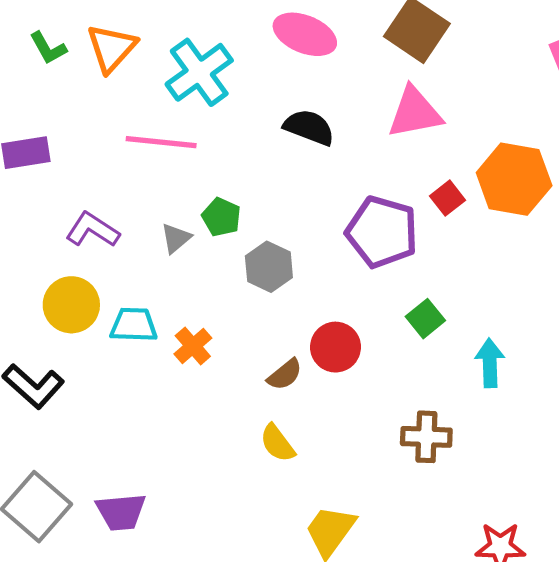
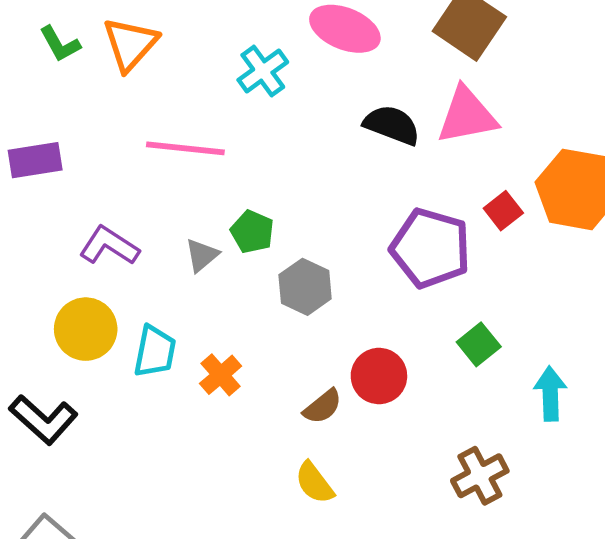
cyan cross: (199, 72) -> (263, 71), moved, size x0.7
black semicircle: (309, 127) -> (392, 125), moved
cyan trapezoid: (134, 325) -> (155, 351), turned 99
brown cross: (426, 437) -> (480, 476), turned -30

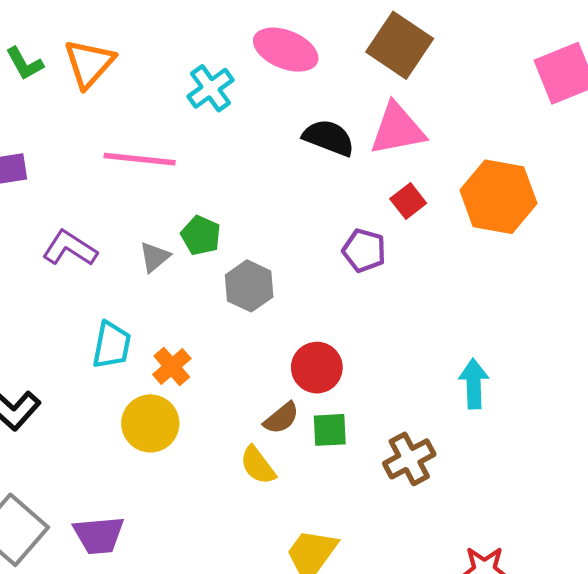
red square: (503, 211) -> (408, 201), moved
purple pentagon: (431, 248) -> (364, 250), size x0.6
yellow circle: (86, 329) -> (150, 423), moved
green square: (479, 344) -> (330, 430), moved, turned 36
brown semicircle: (323, 407) -> (281, 418), moved

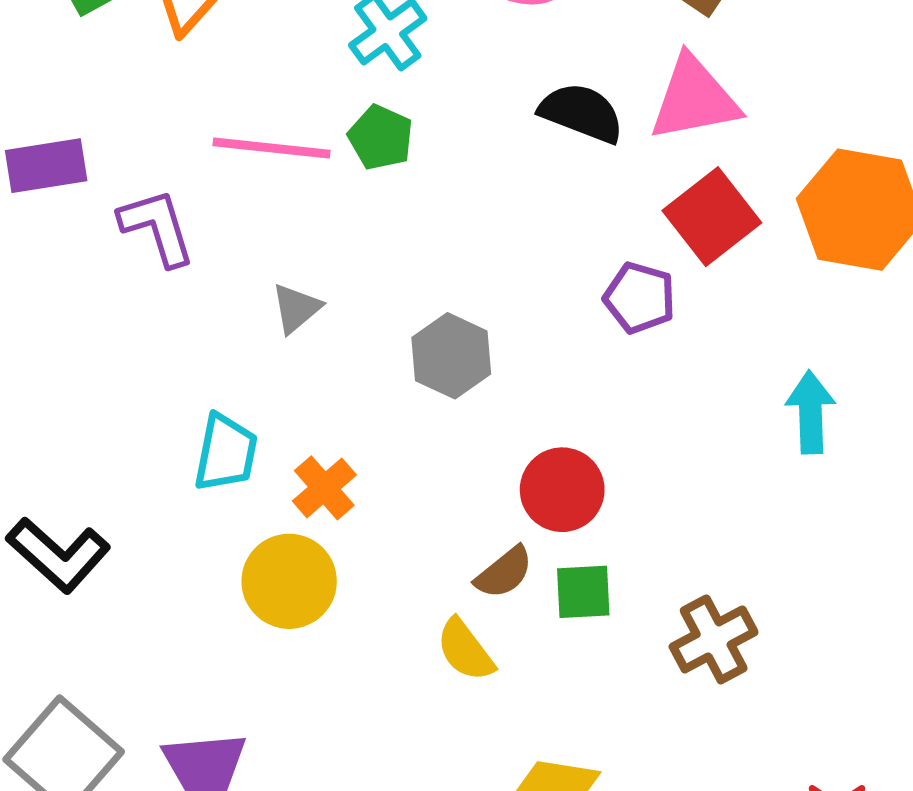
red square: (408, 201) -> (712, 217), size x1.6
green pentagon: (201, 235) -> (381, 137), moved
purple L-shape: (70, 248) -> (157, 227), moved, turned 40
cyan arrow: (474, 384) -> (810, 412), moved

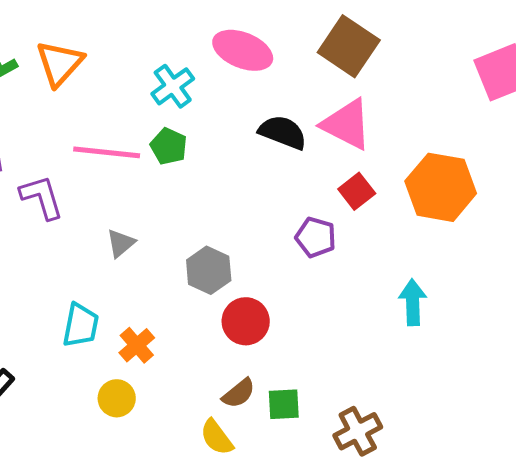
pink triangle: (694, 99) -> (347, 124), turned 38
red square: (712, 217) -> (357, 191), size x0.7
red circle: (562, 490) -> (246, 321), moved
yellow circle: (289, 581) -> (117, 398), size x0.7

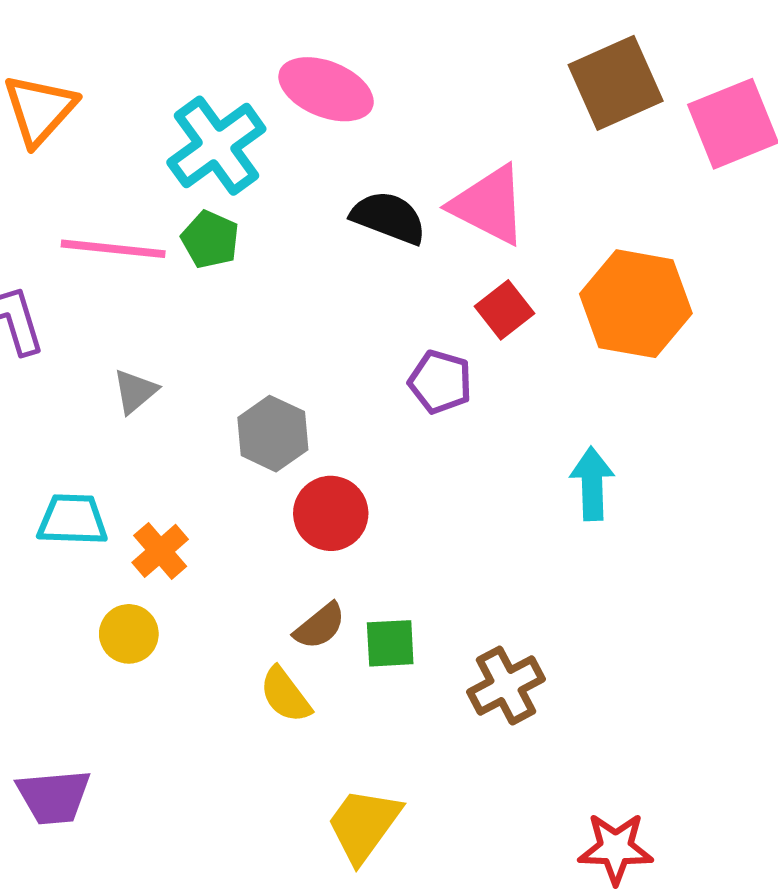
brown square: (349, 46) -> (616, 83), moved, turned 32
cyan cross: (173, 86) -> (216, 146), size x1.4
cyan trapezoid: (81, 325) -> (72, 520), turned -99

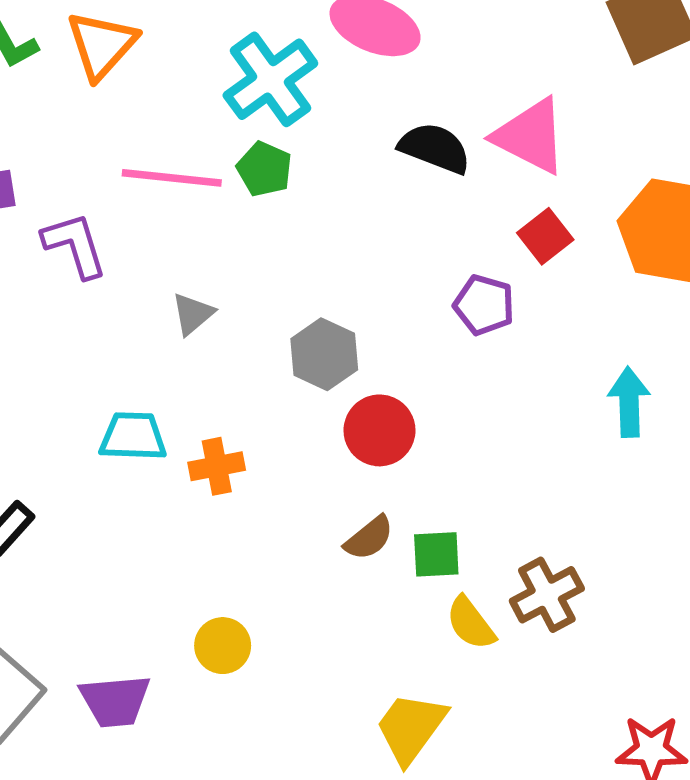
orange cross: (160, 551) -> (217, 466), turned 30
yellow circle: (129, 634) -> (223, 646), moved
yellow semicircle: (285, 695) -> (471, 623), moved

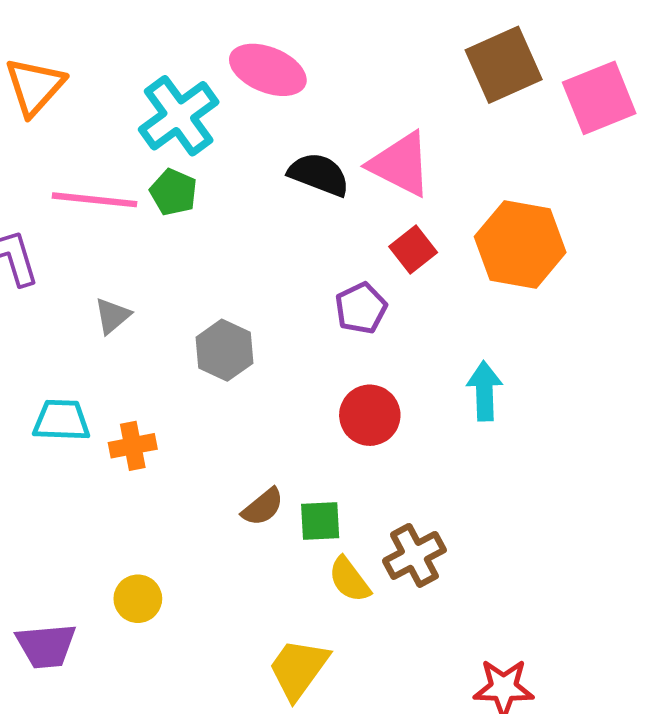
purple pentagon: (484, 305) -> (361, 308), turned 30
red circle: (379, 430) -> (370, 415), moved

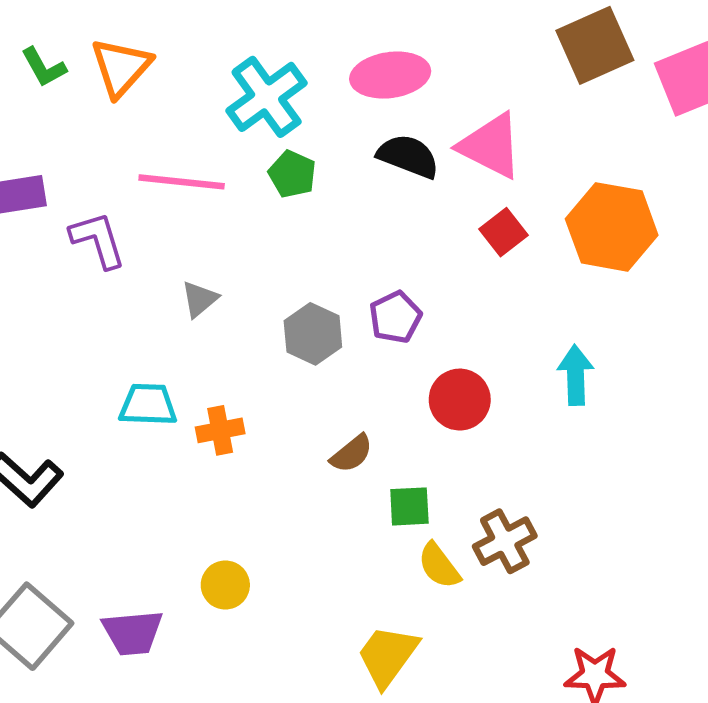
pink ellipse: (268, 70) -> (390, 75), moved, turned -30
green pentagon: (174, 192) -> (292, 174), moved
purple pentagon: (361, 308) -> (395, 317), moved
brown semicircle: (263, 507) -> (352, 454), moved

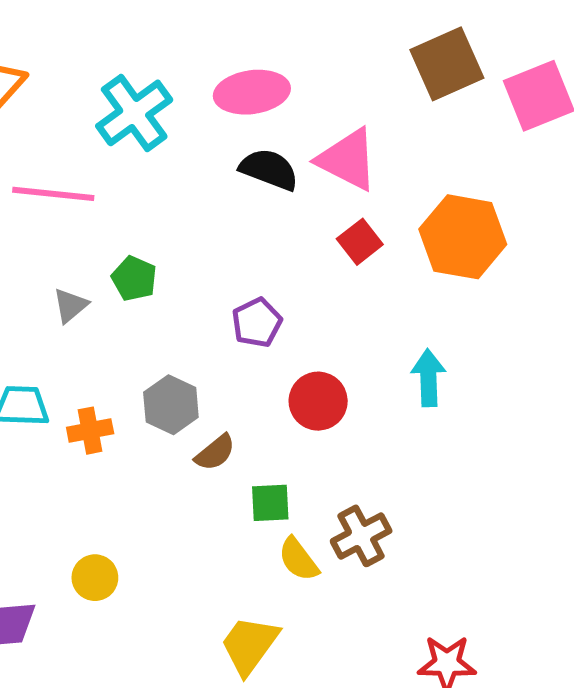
green pentagon: (292, 174) -> (134, 278), moved
gray hexagon: (313, 334) -> (171, 405), moved

